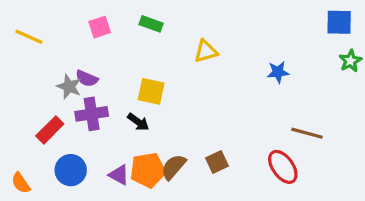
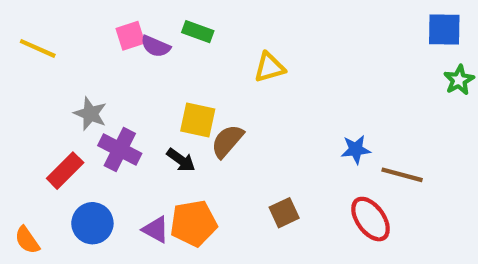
blue star: (278, 72) -> (356, 150), moved
purple semicircle: (87, 78) -> (156, 46), moved
purple cross: (92, 114) -> (120, 150), turned 36
brown semicircle: (174, 167) -> (227, 141), moved

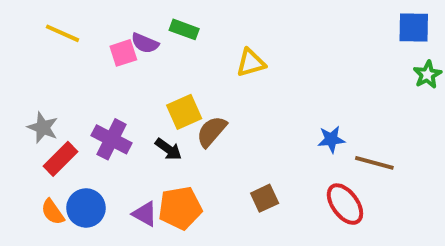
pink square: (130, 36) -> (123, 53), moved
yellow line: (38, 48) -> (62, 33), moved
gray star: (90, 114) -> (43, 128), moved
yellow square: (198, 120) -> (184, 112), turned -36
orange semicircle: (27, 240) -> (53, 212), moved

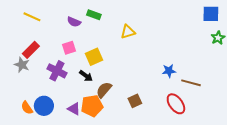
pink square: (123, 53) -> (69, 48), moved
brown semicircle: (212, 131) -> (104, 90), moved
red rectangle: (60, 159) -> (31, 50), moved

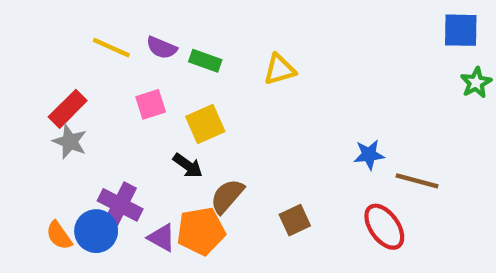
green rectangle: (94, 15) -> (205, 61), moved
yellow line: (32, 17) -> (111, 48), moved
gray star: (22, 65) -> (70, 142), moved
purple cross: (57, 71) -> (120, 205), moved

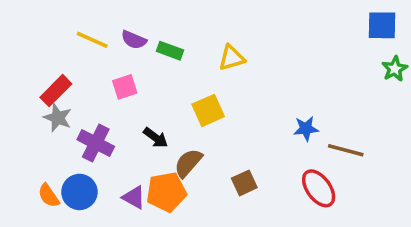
yellow square: (205, 124) -> (208, 110), moved
purple cross: (120, 205) -> (96, 143), moved

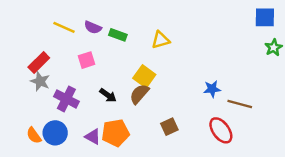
yellow square: (208, 110) -> (144, 76), turned -30
brown semicircle: (188, 163) -> (139, 94), moved

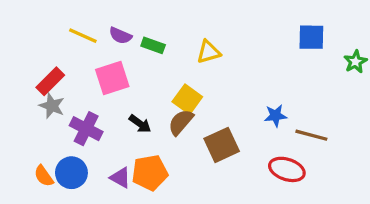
blue square: (265, 17) -> (311, 37), moved
pink square: (87, 60) -> (112, 78), size x1.5
brown square: (169, 127) -> (222, 145), moved, size x1.5
red ellipse: (221, 130) -> (287, 169), turned -36

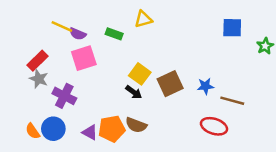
purple semicircle: (120, 36) -> (78, 34), moved
yellow triangle: (209, 52) -> (143, 19), moved
brown semicircle: (181, 122) -> (136, 125), moved, turned -110
black arrow: (140, 124) -> (134, 92), moved
brown square: (222, 145) -> (170, 84), moved

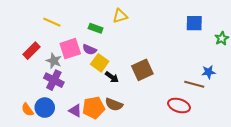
purple semicircle: (78, 34) -> (89, 50), moved
yellow square: (140, 74) -> (100, 63), moved
gray star: (39, 79) -> (54, 61), moved
blue star: (205, 86) -> (209, 72), moved

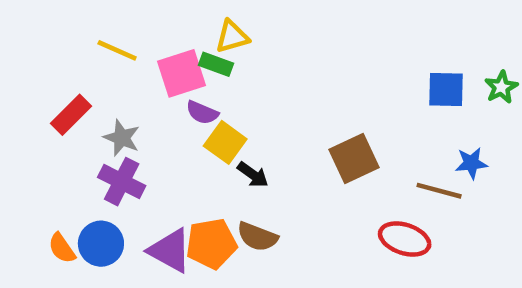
yellow triangle: (120, 16) -> (232, 37), moved
blue square: (194, 23) -> (446, 90), moved
pink square: (70, 49) -> (181, 73), moved
brown square: (142, 70) -> (354, 159), moved
purple triangle: (75, 111) -> (170, 251), size x1.5

